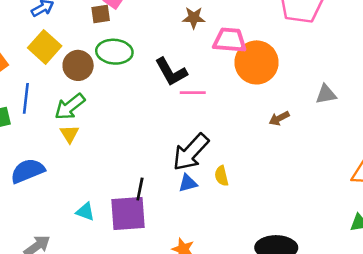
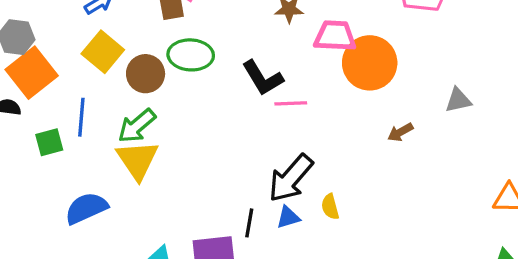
yellow triangle: (69, 134) -> (137, 160), size x1.8
black line: (140, 189) -> (249, 223), moved

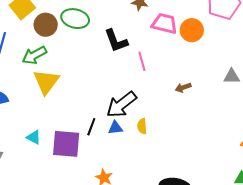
orange circle: (370, 63) -> (192, 30), moved, size x0.7
pink line: (291, 103) -> (142, 61), moved, turned 66
brown arrow: (400, 132) -> (183, 88), moved
yellow triangle: (137, 160) -> (46, 82), moved

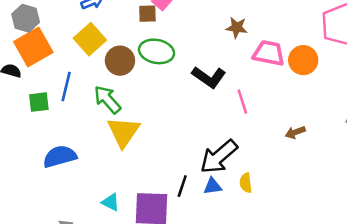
black L-shape: (116, 41) -> (209, 77), turned -32
green arrow: (34, 55) -> (107, 99), turned 80

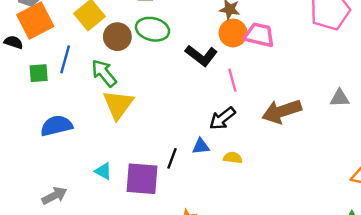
orange circle: (303, 60) -> (233, 33), moved
brown arrow: (295, 132) -> (282, 111), size x2.0
black arrow: (219, 157) -> (222, 118), moved, size x0.7
yellow semicircle: (246, 183) -> (233, 158), turned 102
blue triangle: (213, 186) -> (201, 146), moved

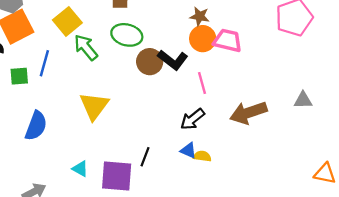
brown circle: (117, 37) -> (150, 62), moved
green arrow: (104, 73) -> (86, 47), moved
blue semicircle: (56, 126) -> (36, 126), turned 124
blue triangle: (201, 146) -> (188, 150), moved, turned 30

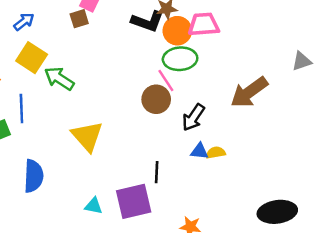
green ellipse: (127, 35) -> (180, 59), moved
black L-shape: (173, 60) -> (148, 21), moved
brown circle: (150, 62) -> (156, 99), moved
pink line: (202, 83) -> (166, 81), moved

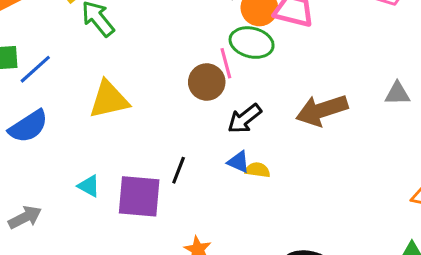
blue line: (21, 109) -> (35, 69), moved, turned 32
yellow triangle: (87, 136) -> (109, 100), turned 40
blue semicircle: (34, 176) -> (28, 126), turned 36

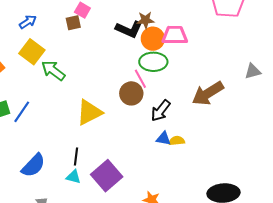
yellow triangle: (109, 100) -> (89, 112), moved
blue semicircle: (28, 126) -> (33, 165), moved
black line: (179, 170) -> (76, 157), moved
purple square: (139, 196) -> (107, 176), turned -32

